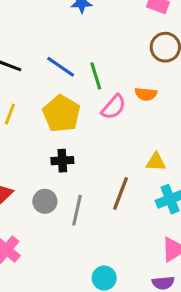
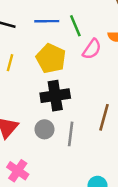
blue line: (61, 67) -> (47, 21), turned -30
black cross: (62, 161) -> (55, 96), size x1.6

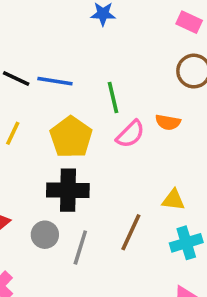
blue line: (47, 21) -> (55, 81), moved

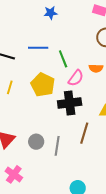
blue line: (55, 81) -> (38, 48), moved
black cross: (68, 190) -> (70, 103), moved

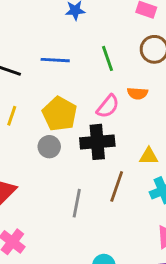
green line: (63, 59) -> (107, 58), moved
gray circle: (36, 142) -> (49, 147), moved

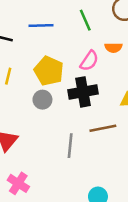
brown line: (117, 186) -> (103, 128), turned 65

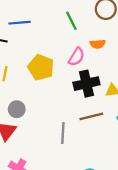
blue line: (41, 25) -> (20, 23), moved
black cross: (83, 92) -> (86, 84), moved
gray circle: (42, 100) -> (17, 109), moved

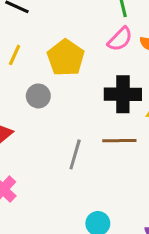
pink semicircle: (77, 57) -> (120, 39), moved
gray circle: (17, 109) -> (38, 96), moved

